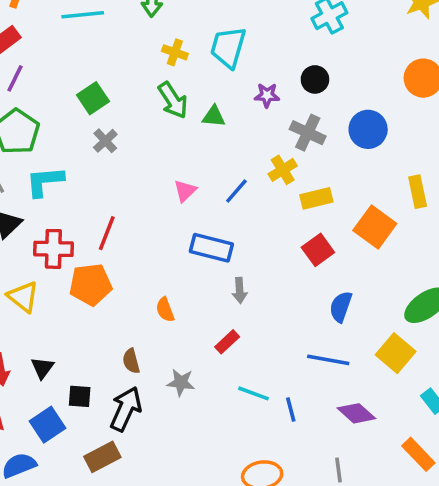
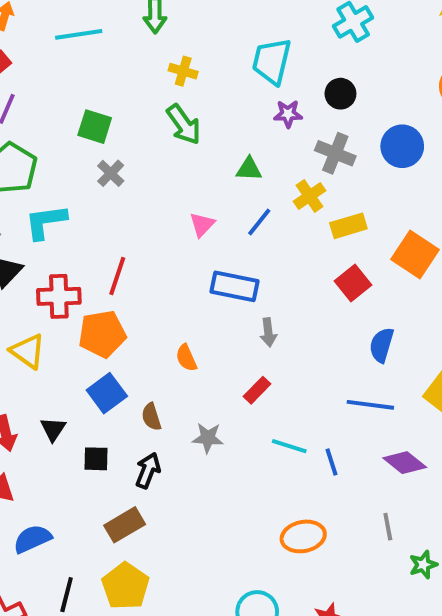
cyan trapezoid: (228, 47) -> (272, 61), moved
green square: (93, 98) -> (95, 127), turned -36
green triangle: (214, 116) -> (249, 169), moved
black arrow: (126, 409) -> (148, 470), size x0.7
blue square: (48, 425) -> (107, 393), moved

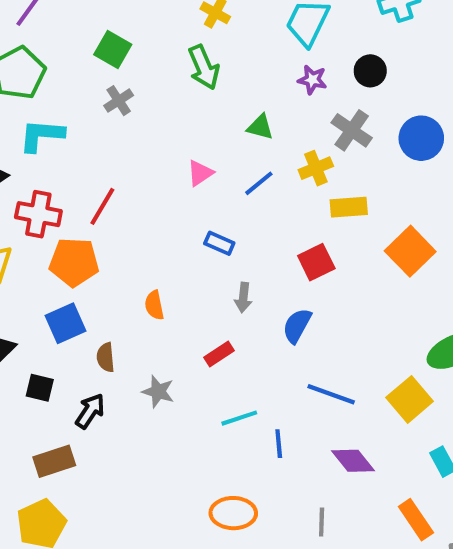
red square: (353, 283) -> (316, 262), moved
blue rectangle: (234, 286) -> (219, 243), size x0.6
blue semicircle: (382, 345) -> (297, 326), moved
cyan line: (289, 446) -> (239, 418), turned -48

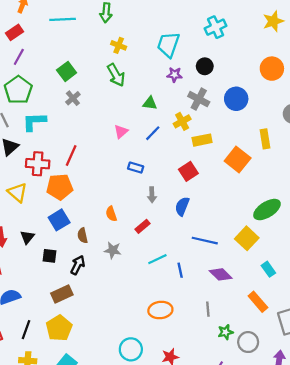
green square: (113, 49) -> (67, 71), turned 30
orange semicircle: (154, 305) -> (111, 214), moved

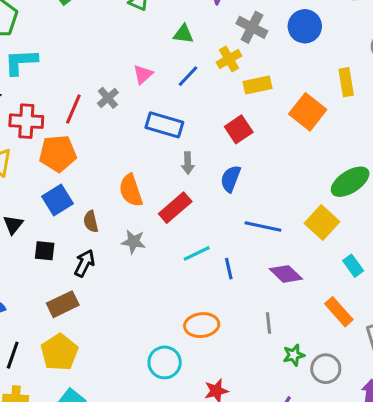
gray cross: (73, 98) -> (108, 98), moved
blue rectangle: (136, 168) -> (164, 125), size x1.6
orange semicircle: (111, 214) -> (131, 190), size x1.5
red rectangle: (143, 226) -> (175, 208), size x1.5
cyan circle: (131, 349) -> (165, 362), moved

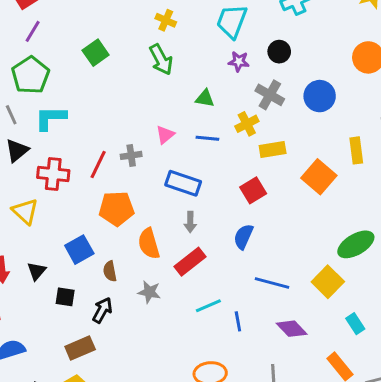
blue line: (188, 76) -> (207, 138), turned 50
gray cross: (108, 98) -> (131, 155), turned 30
orange pentagon: (58, 153) -> (116, 209), moved
gray arrow: (188, 163) -> (190, 222), moved

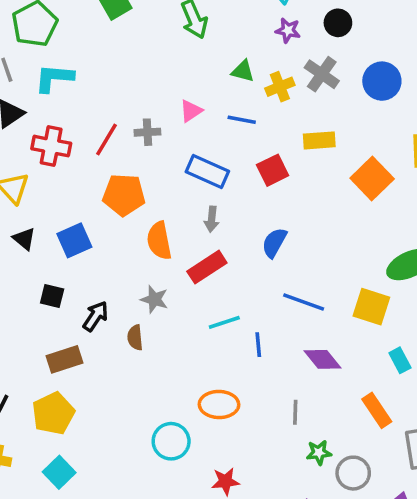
yellow cross: (247, 124) -> (280, 87), moved
red square: (253, 190) -> (273, 170), moved
black triangle: (36, 271) -> (24, 239), moved, turned -36
brown semicircle: (110, 271) -> (135, 337), moved
yellow square: (328, 282) -> (371, 307), turned -32

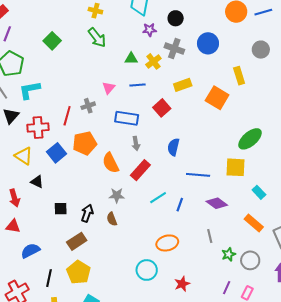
blue square: (74, 240) -> (56, 153), moved
blue line: (258, 345) -> (180, 205), turned 40

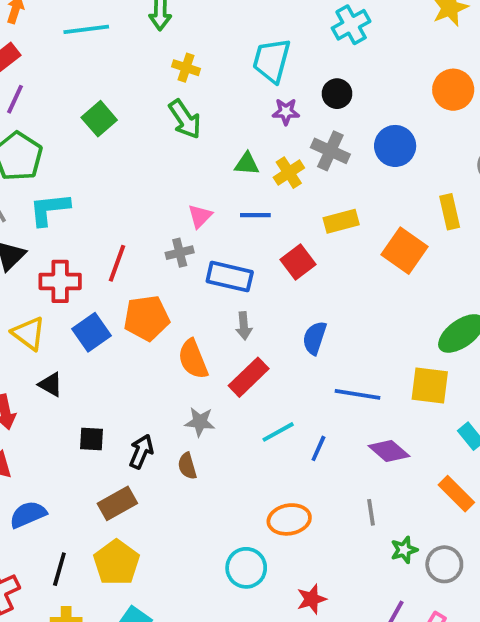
gray cross: (88, 106) -> (180, 253), moved

